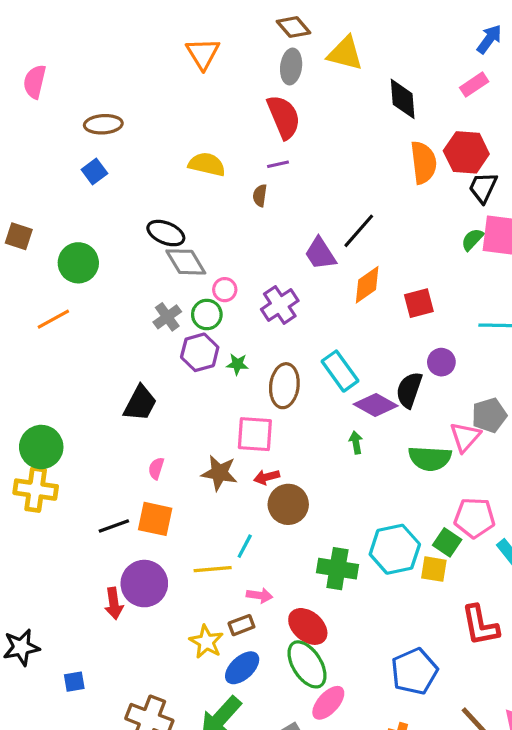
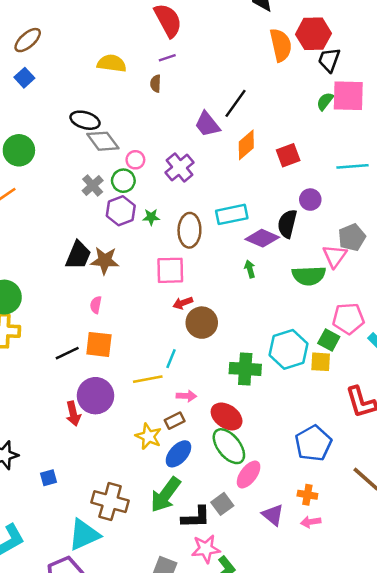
brown ellipse: (103, 124) -> (28, 40), turned -32
cyan rectangle: (340, 371) -> (232, 214), turned -60
brown star: (219, 473) -> (105, 261), moved

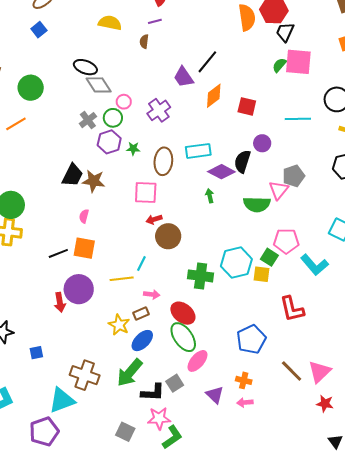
red square: (288, 155) -> (247, 106), turned 30

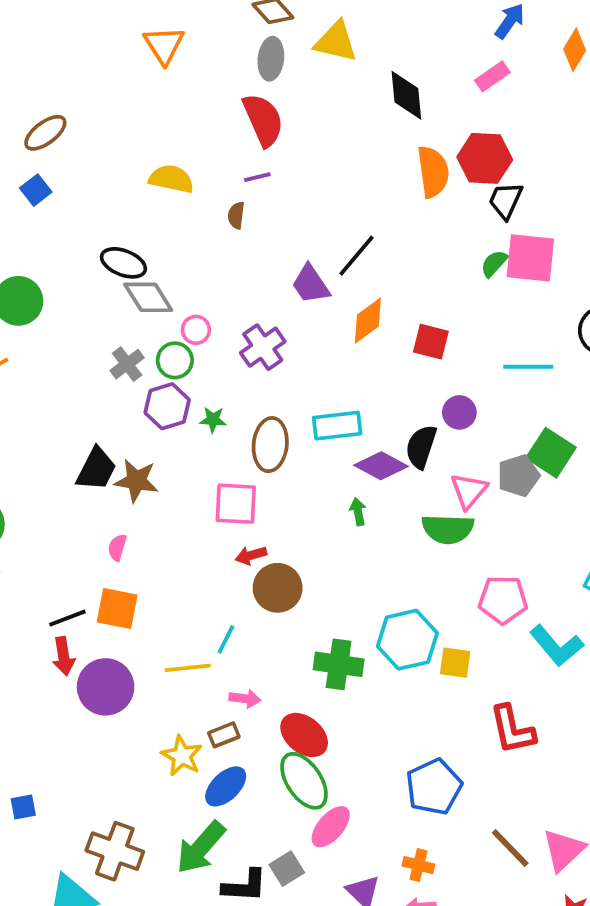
pink triangle: (279, 190) -> (469, 491), moved
green square: (269, 257) -> (551, 453), moved, size x1.4
red arrow: (60, 302) -> (64, 656), moved

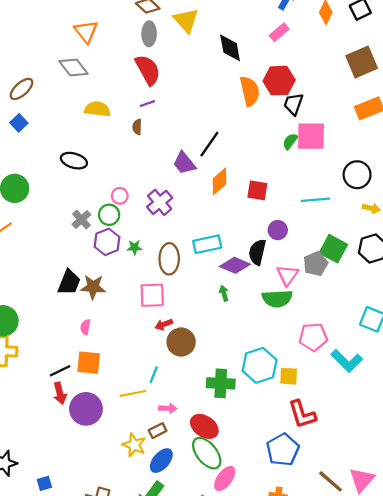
yellow triangle: (336, 42) -> (186, 20), turned 40
gray diamond: (148, 297) -> (73, 67), moved
red L-shape: (512, 730) -> (302, 414), moved

